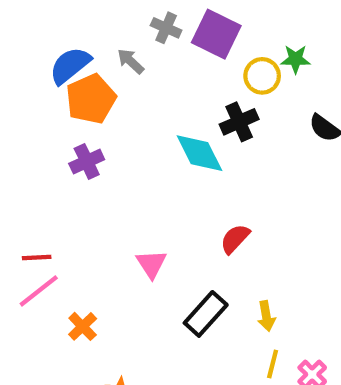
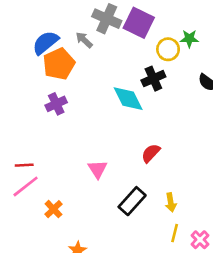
gray cross: (166, 28) -> (107, 19), size x1.5

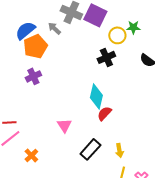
cyan diamond: (128, 99) -> (96, 96), moved, turned 40

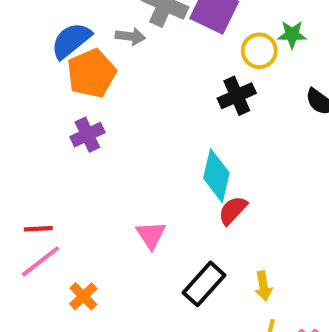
gray arrow: (54, 28) -> (130, 36), turned 144

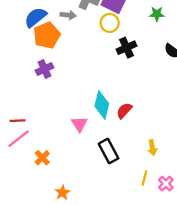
yellow circle: (259, 51) -> (110, 23), moved
cyan diamond: (216, 176) -> (102, 105), moved
black rectangle: (204, 284) -> (109, 151), turned -70
yellow arrow: (263, 286) -> (152, 148), moved

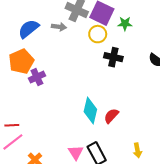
green star: (157, 14) -> (125, 24), moved
orange pentagon: (47, 35) -> (21, 61), moved
black cross: (126, 48) -> (113, 57), turned 36
pink triangle: (79, 124) -> (76, 152), moved

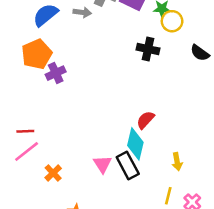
yellow circle: (98, 34) -> (172, 21), moved
cyan diamond: (90, 111) -> (135, 144), moved

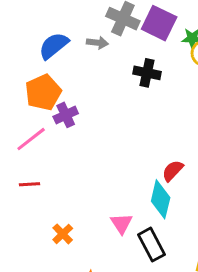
black cross: (148, 49) -> (147, 73), moved
pink line: (27, 151) -> (31, 139), moved
black rectangle: (128, 165) -> (152, 245), moved

